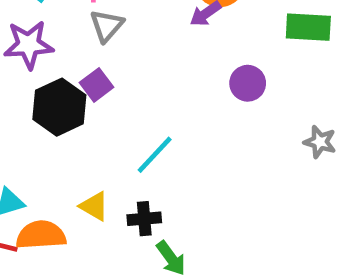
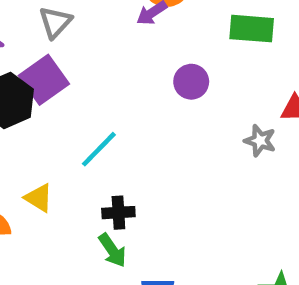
purple square: (96, 85) -> (44, 80), size x1.5
black cross: (144, 219) -> (118, 213), moved

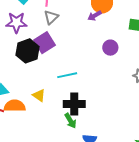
cyan line: (99, 149) -> (67, 75), turned 30
black cross: (118, 213) -> (74, 104), size x1.5

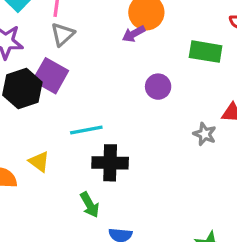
purple square: (44, 43) -> (51, 76), turned -30
black cross: (74, 104) -> (110, 163), moved

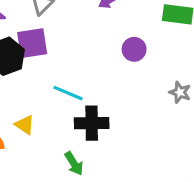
purple square: (51, 76) -> (32, 43), turned -36
cyan line: (86, 130) -> (68, 93), turned 36

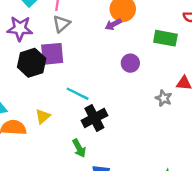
black cross: (92, 123) -> (94, 118), turned -30
yellow triangle: (25, 125) -> (43, 116), turned 42

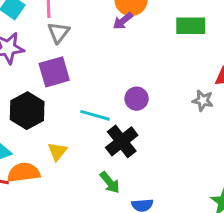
black hexagon: (32, 63) -> (27, 111), moved
purple circle: (130, 63) -> (137, 99), moved

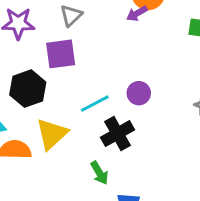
cyan line: (95, 115) -> (95, 104), turned -52
yellow triangle: (57, 151) -> (52, 134), size x1.6

